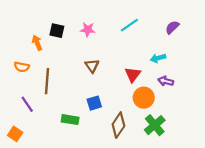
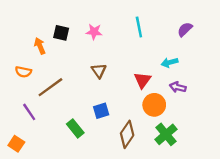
cyan line: (129, 25) -> (139, 27), turned -66
brown line: (47, 81) -> (50, 87), turned 50
green rectangle: (70, 120) -> (75, 128), turned 42

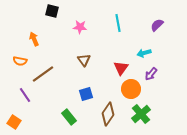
black square: (61, 33) -> (52, 11), moved
purple arrow: (178, 87) -> (151, 74), turned -64
green rectangle: (75, 128) -> (69, 117), moved

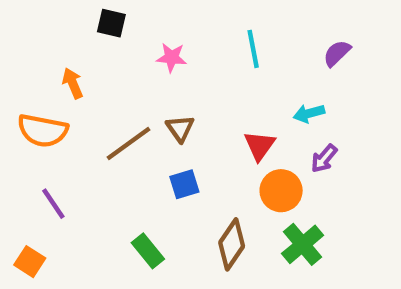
orange semicircle: (20, 61) -> (43, 131), size x1.6
brown line: (43, 74) -> (129, 143), moved
blue square: (86, 94) -> (184, 184), moved

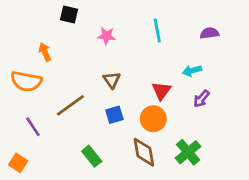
purple semicircle: (337, 53) -> (209, 33), turned 36
brown line: (129, 143) -> (70, 105), moved
orange circle: (281, 191) -> (153, 119), moved
brown diamond: (232, 244) -> (144, 152), turned -44

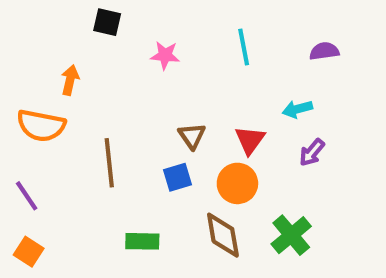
orange arrow: (45, 52) -> (70, 80), turned 36
brown triangle: (112, 80) -> (192, 136), moved
brown line: (70, 105) -> (109, 163), turned -60
purple line: (33, 127) -> (27, 196), moved
green rectangle: (92, 156) -> (142, 241), turned -50

